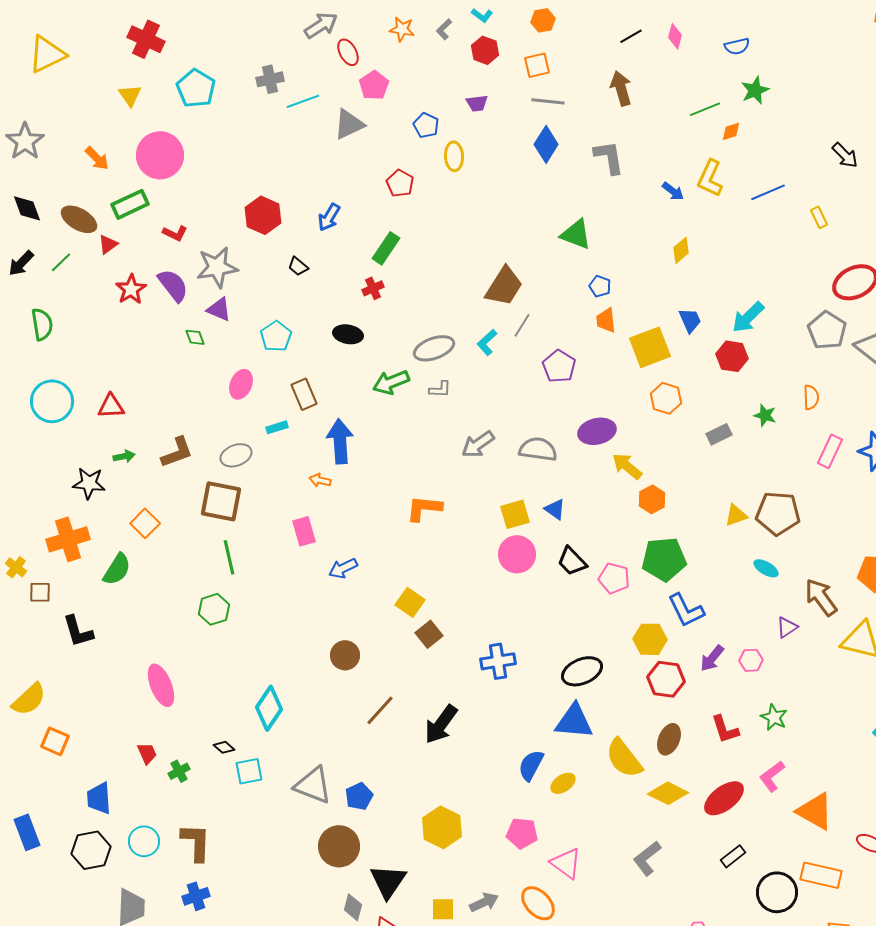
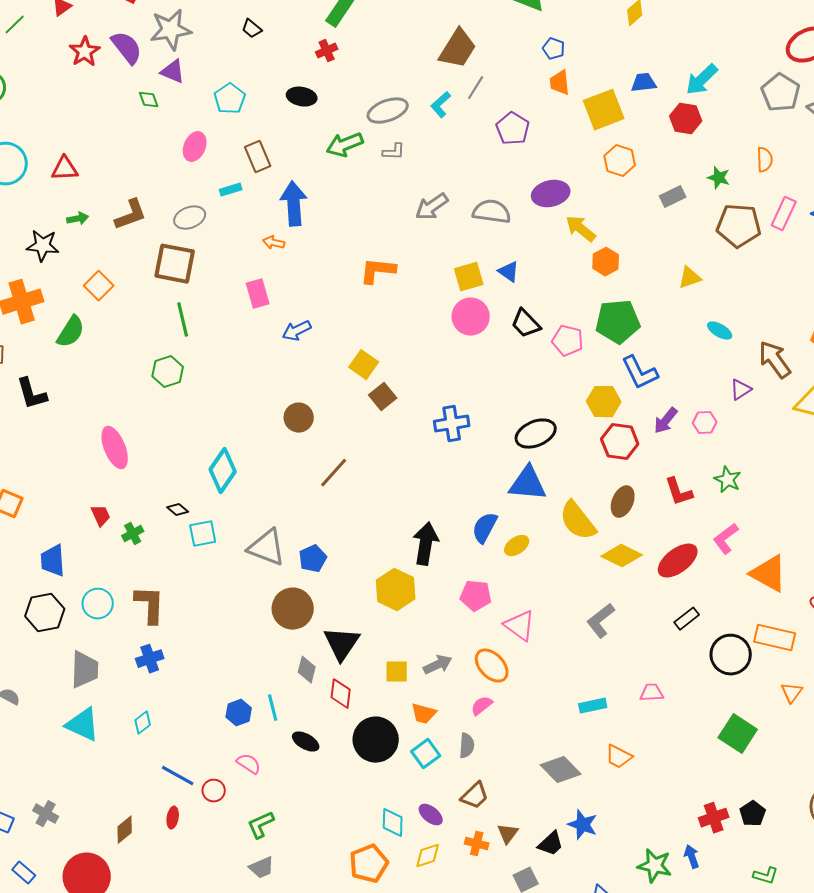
blue trapezoid: (690, 320) -> (644, 83), turned -72
brown pentagon: (778, 513) -> (739, 226), moved
black arrow: (441, 724) -> (426, 544), moved, turned 153

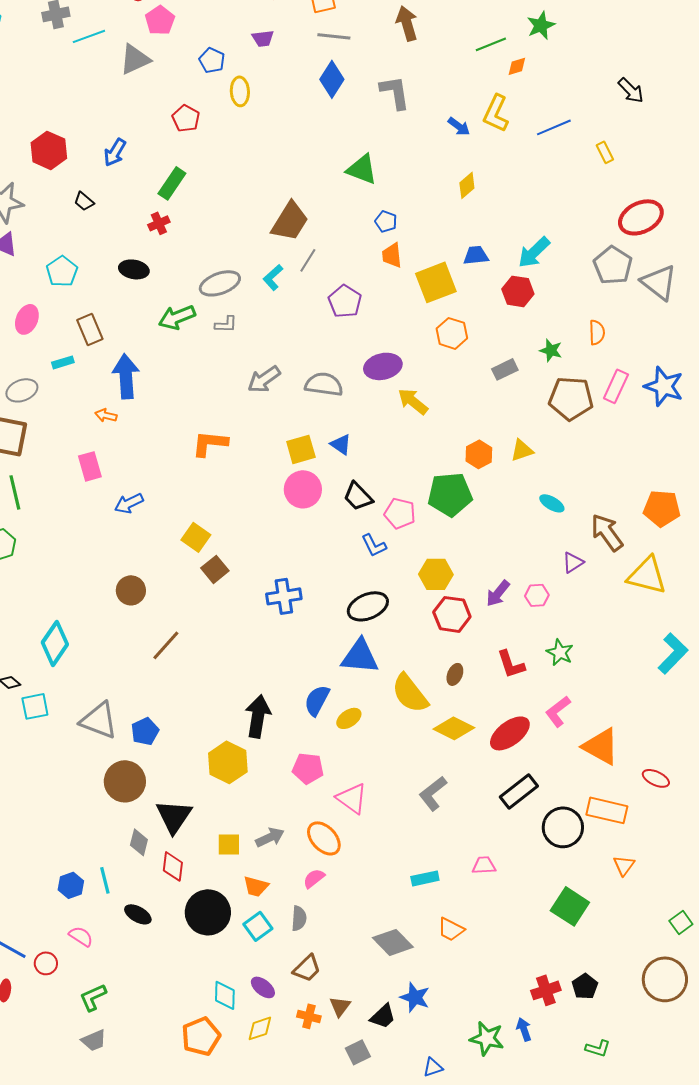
orange hexagon: (606, 262) -> (479, 454), moved
blue L-shape: (640, 373) -> (374, 545), moved, size x0.7
brown ellipse: (623, 502) -> (455, 674), size x0.7
black rectangle: (687, 619) -> (519, 791), size x1.5

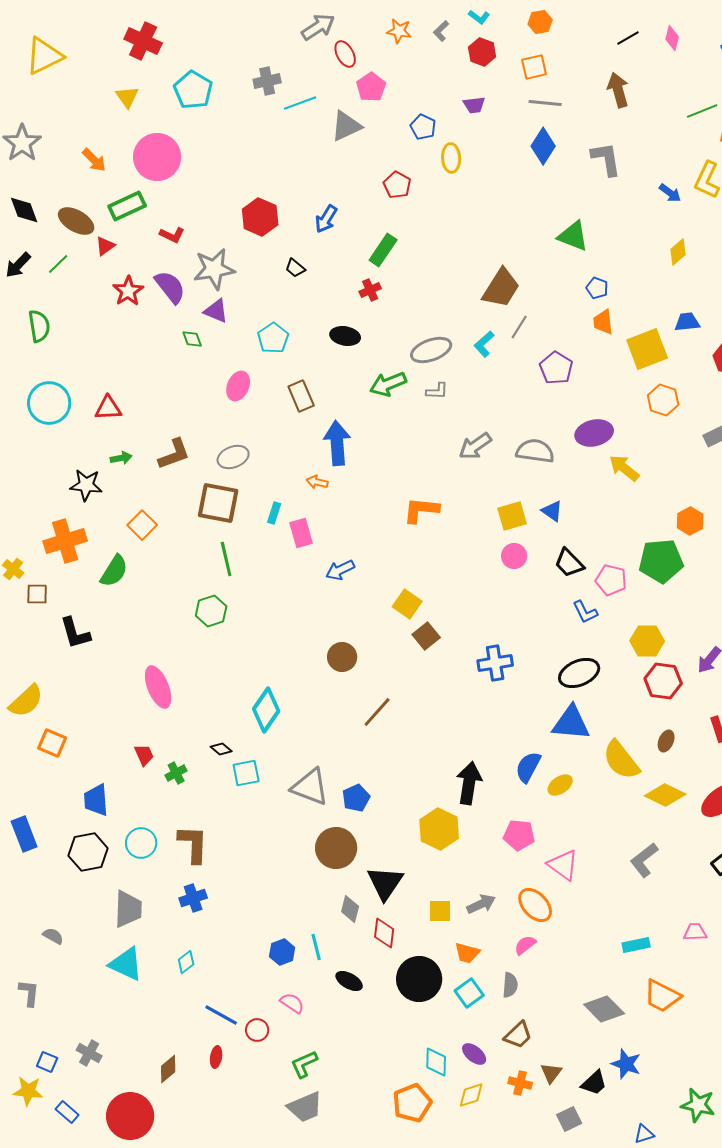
cyan rectangle: (63, 362) -> (274, 513), moved, turned -55
pink circle: (303, 489) -> (514, 556), size x0.7
orange trapezoid: (451, 929) -> (662, 996), size x1.4
gray trapezoid: (94, 1040) -> (305, 1107), size x1.4

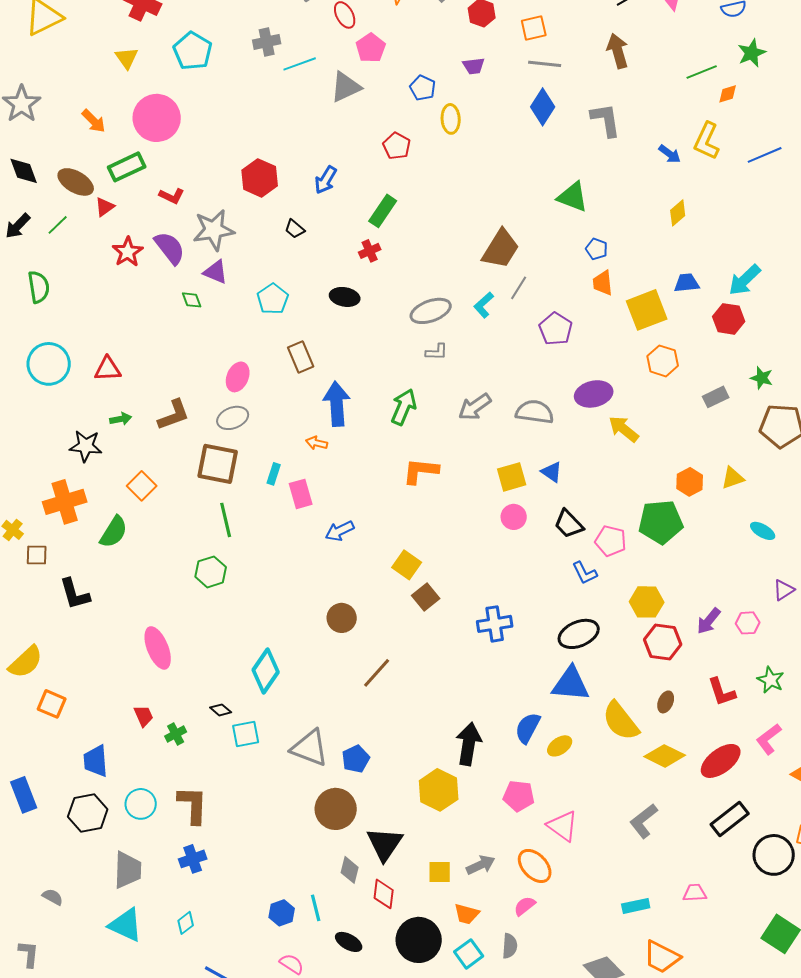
green arrow: (388, 384) -> (404, 407), moved, turned 135
pink ellipse: (238, 386) -> (238, 377), moved

